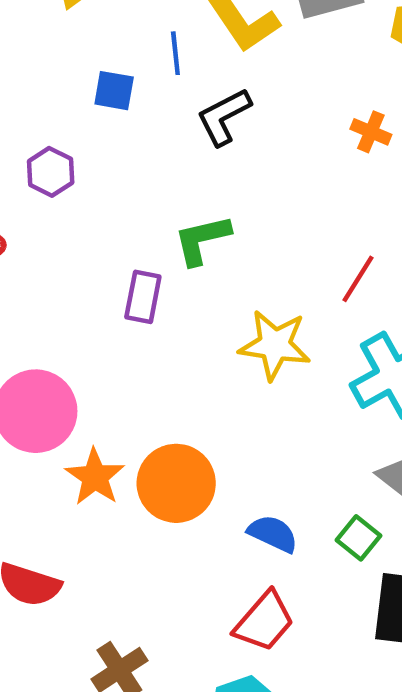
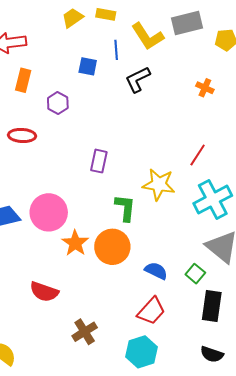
green L-shape: (202, 240) -> (125, 208), moved, turned 108

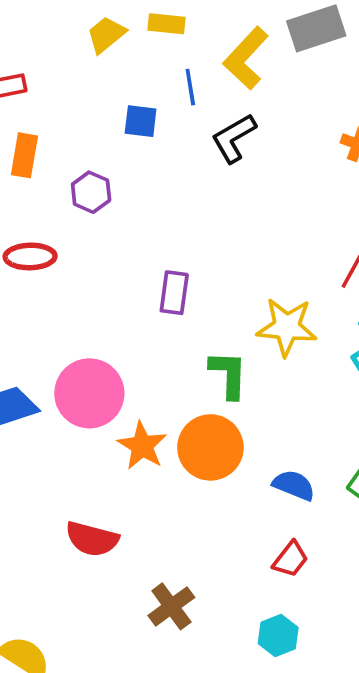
yellow L-shape: (148, 36) -> (246, 58), turned 80
red trapezoid: (151, 311) -> (290, 559), size x0.7
cyan hexagon: (142, 352) -> (278, 636), size x0.7

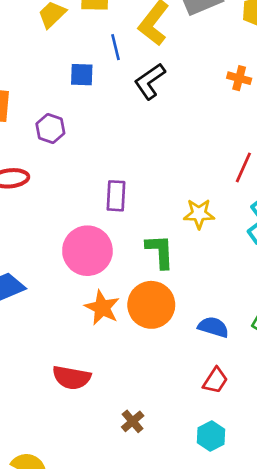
yellow star: (287, 327) -> (199, 214), size x0.7
pink circle: (89, 393) -> (87, 251), moved
brown cross: (171, 606) -> (133, 421), size x0.7

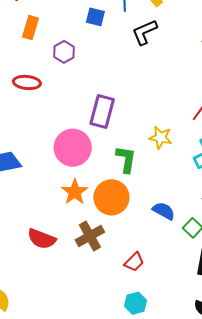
purple rectangle: (116, 196) -> (102, 112), size x1.4
blue semicircle: (213, 327) -> (164, 211), moved
red trapezoid: (215, 380) -> (134, 262), moved
brown cross: (133, 421) -> (90, 236), moved, size x1.6

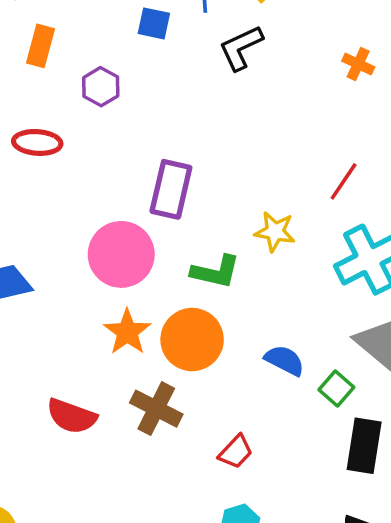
green L-shape: (126, 159) -> (216, 272), turned 96
brown cross: (90, 236) -> (156, 409), turned -32

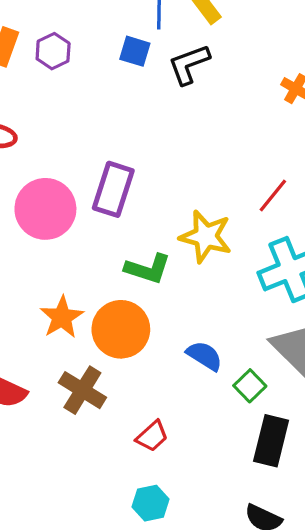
blue square: (154, 23) -> (135, 51), moved
purple hexagon: (101, 87) -> (53, 51), moved
yellow star: (275, 232) -> (206, 236), size x1.4
pink circle: (121, 254) -> (45, 209), moved

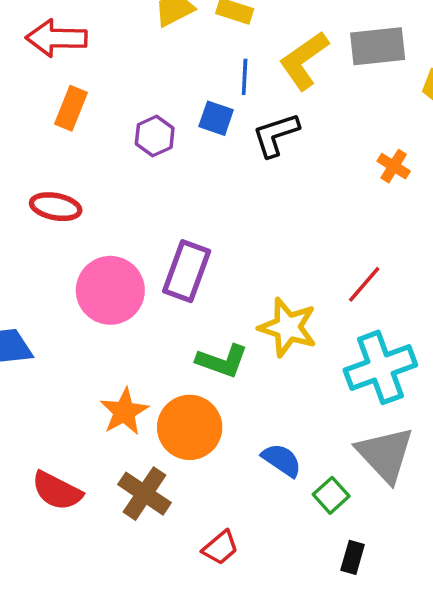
purple hexagon: (53, 51) -> (155, 136), moved
black rectangle: (271, 441) -> (353, 557), size x0.6

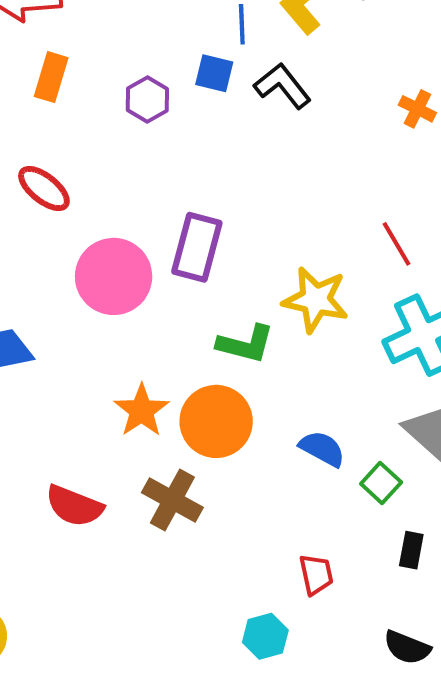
black L-shape: (276, 135) -> (283, 86), turned 75
red ellipse: (56, 207) -> (44, 188), turned 33
red line: (364, 284) -> (397, 244), turned -66
red trapezoid: (220, 548) -> (316, 574), moved, turned -57

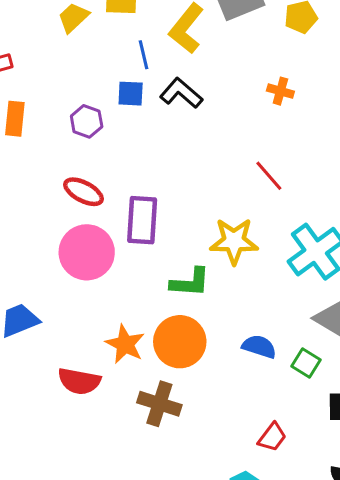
red ellipse: (44, 188) -> (84, 192), moved
red line: (397, 244) -> (269, 176), moved
red semicircle: (74, 506) -> (79, 381), moved
red trapezoid: (316, 574) -> (272, 437), turned 60

